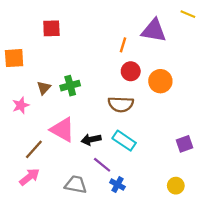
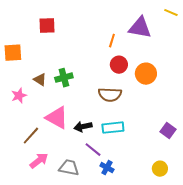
brown triangle: (44, 88) -> (40, 80), turned -40
cyan rectangle: (124, 141) -> (113, 128), turned -40
purple square: (185, 144) -> (168, 131), turned -35
pink arrow: (29, 177) -> (39, 161), moved

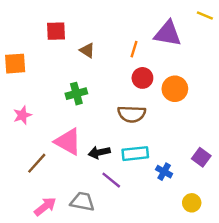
brown triangle: (40, 80) -> (87, 50), moved
pink arrow: (39, 161) -> (45, 206), moved
blue cross: (107, 168) -> (164, 172), moved

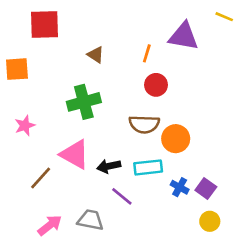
red square: (56, 31) -> (44, 25), moved, size x1.4
orange circle: (175, 89) -> (176, 139), moved
green cross: (76, 94) -> (84, 102), size x1.4
purple square: (201, 157) -> (206, 188), moved

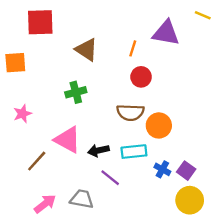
brown triangle: (96, 55) -> (86, 50), size x1.5
green cross: (84, 102) -> (76, 92), size x0.7
yellow circle: (210, 221) -> (190, 200), size x1.5

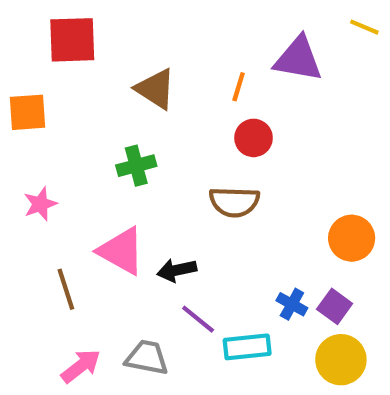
orange circle: (159, 125) -> (352, 238), moved
cyan rectangle: (134, 152) -> (247, 347), moved
brown line: (37, 161) -> (66, 289), turned -60

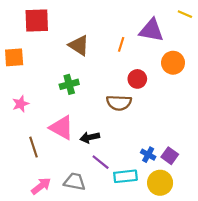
red circle: (254, 138) -> (137, 79), moved
orange circle: (352, 238) -> (173, 63), moved
yellow circle: (341, 360) -> (160, 183), moved

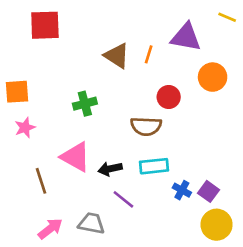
brown triangle: (79, 45) -> (117, 56), moved
orange square: (14, 57) -> (17, 92), moved
cyan rectangle: (125, 176) -> (154, 166), moved
yellow circle: (160, 183) -> (217, 225), moved

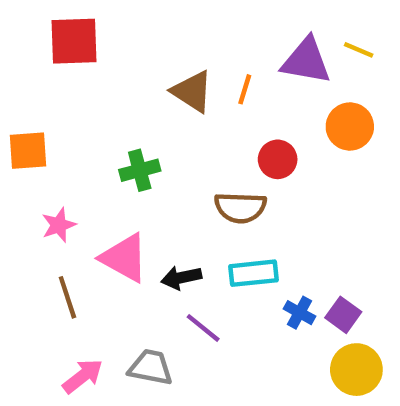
yellow line: (227, 17) -> (359, 50), moved
pink star: (25, 128) -> (59, 225), moved

